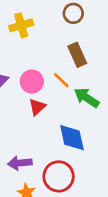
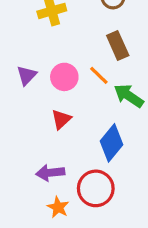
red triangle: (37, 107) -> (61, 119), moved
blue diamond: (72, 138) -> (111, 143), turned 52

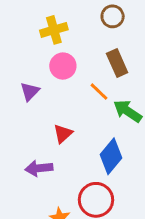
pink circle: (64, 77) -> (63, 66), moved
purple arrow: (50, 173) -> (39, 168), moved

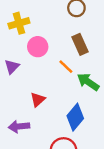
yellow cross: (54, 30) -> (19, 23), moved

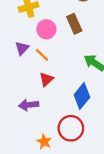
brown rectangle: (80, 44) -> (74, 24), moved
orange line: (66, 67) -> (42, 55), moved

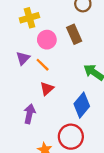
purple arrow: (29, 105) -> (29, 114), turned 108

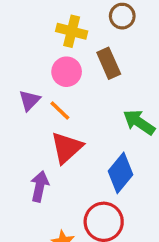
yellow cross: (29, 18) -> (72, 31), moved, turned 30
red triangle: (47, 89) -> (67, 148), size x1.5

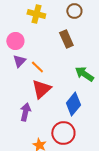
yellow cross: (72, 31) -> (36, 14), moved
pink circle: (67, 72) -> (15, 41), moved

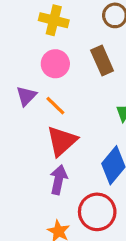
pink circle: (15, 41) -> (55, 64), moved
purple arrow: (25, 112) -> (59, 180), moved

